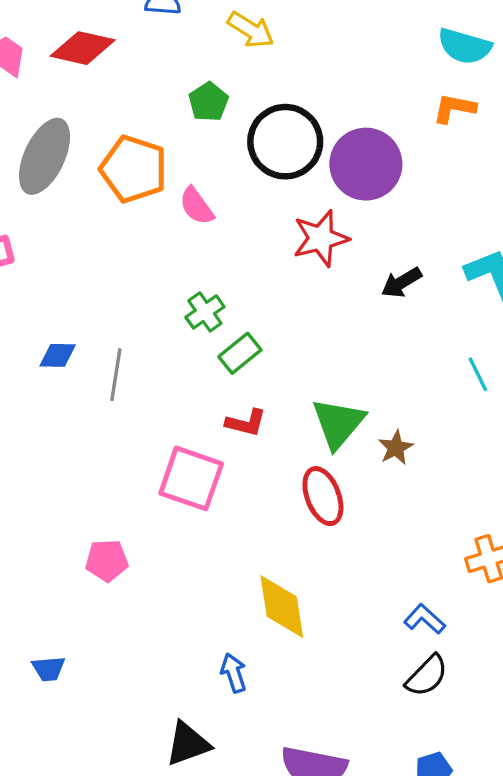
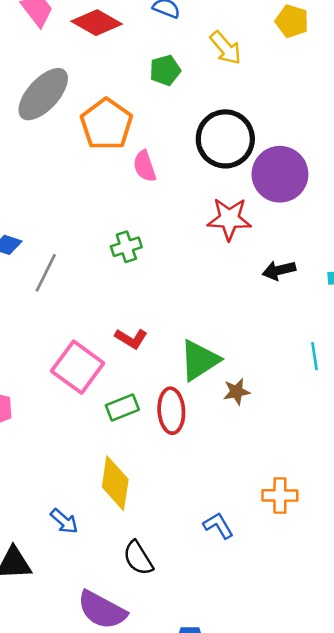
green pentagon: (209, 102) -> (165, 70), moved
green rectangle: (240, 353) -> (122, 407), moved
blue arrow: (234, 673) -> (64, 521), turned 132
black semicircle: (427, 676) -> (138, 558), moved, turned 87

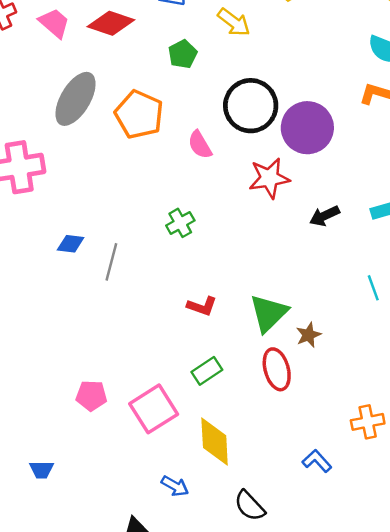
pink semicircle: (145, 166) -> (200, 145), moved
pink square: (78, 367) -> (154, 409), moved, turned 33
red ellipse: (171, 411) -> (277, 369), moved

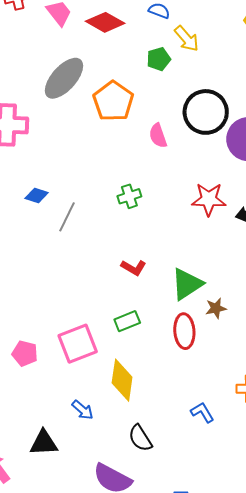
yellow arrow: (234, 22) -> (187, 39), moved
red star: (269, 178) -> (209, 199), moved
pink pentagon: (91, 396) -> (25, 353), moved

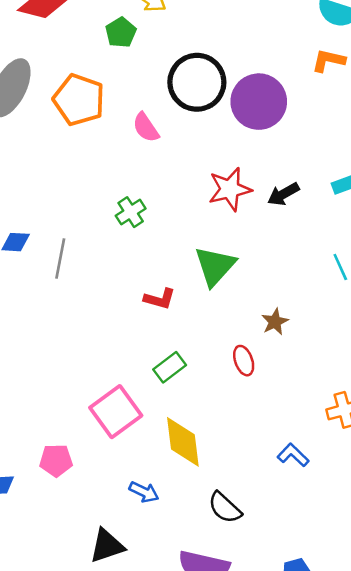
green triangle: (187, 284) -> (215, 266), moved
red ellipse: (184, 331) -> (244, 361), size x0.7
pink pentagon: (25, 353) -> (56, 460), moved

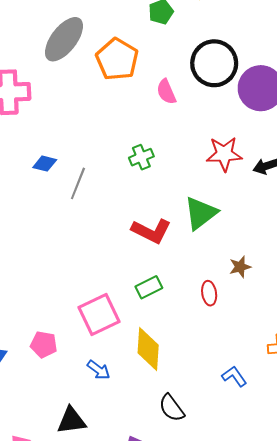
red L-shape: (160, 299) -> (151, 231), size x1.5
blue arrow: (144, 492) -> (99, 370), moved

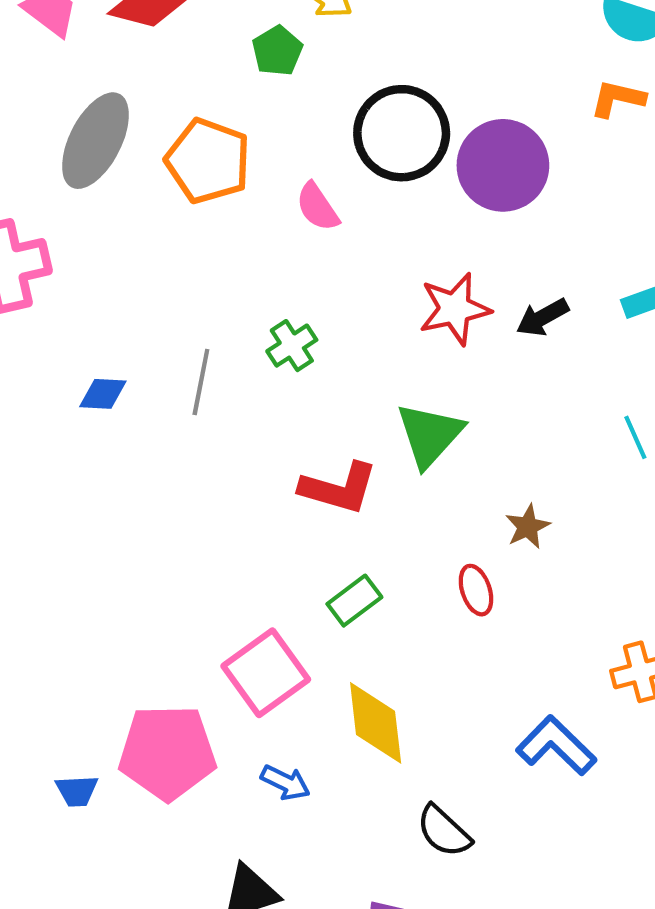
gray line: (78, 183) -> (201, 382), moved
pink pentagon: (44, 344) -> (167, 752), size x1.8
blue L-shape: (234, 376) -> (556, 746), size x1.5

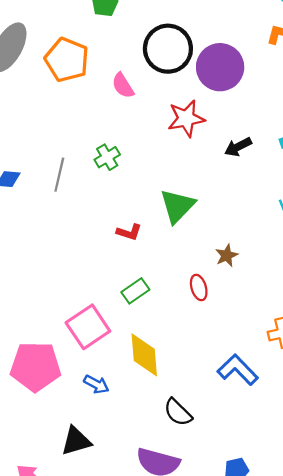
red star: (455, 309) -> (186, 118), moved
red L-shape: (339, 488) -> (129, 232), size x0.6

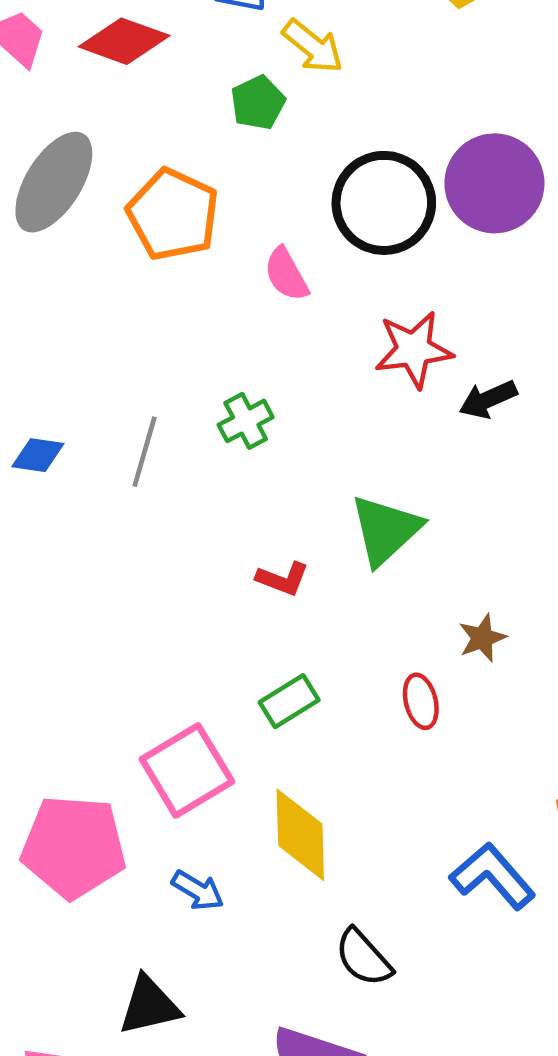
purple circle: (220, 67) -> (494, 183), moved
black arrow: (238, 147) -> (488, 399), moved

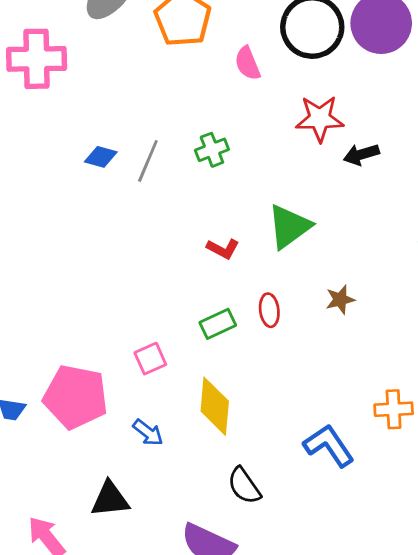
blue diamond: (38, 455) -> (101, 157), moved
red ellipse: (421, 701) -> (269, 310), moved
pink square: (187, 770) -> (150, 359), size x0.6

